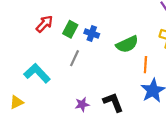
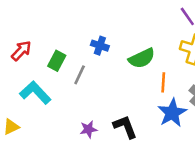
red arrow: (45, 24) -> (21, 51), moved
green rectangle: (70, 29) -> (57, 61), moved

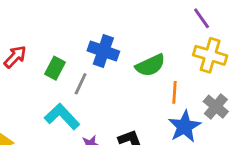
blue cross: (100, 46) -> (103, 51), size x1.5
cyan L-shape: (35, 93) -> (62, 117), moved

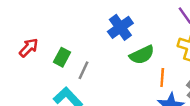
blue cross: (103, 51) -> (120, 27), moved, turned 35

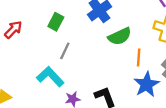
green rectangle: (62, 57) -> (56, 22), moved

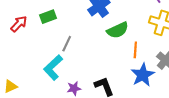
green rectangle: (56, 22) -> (48, 17), moved, turned 42
cyan L-shape: (50, 77) -> (53, 68), turned -90

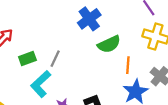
green rectangle: (48, 17) -> (27, 59), moved

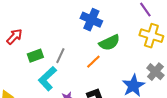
blue cross: (89, 19) -> (91, 20), turned -30
orange line: (128, 65) -> (93, 62), moved, turned 42

